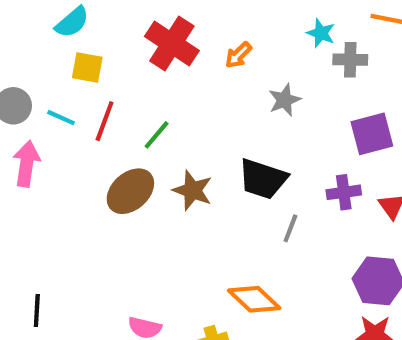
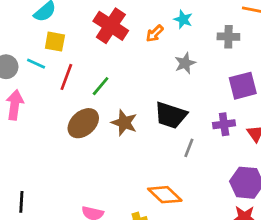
cyan star: (321, 33) -> (183, 19), moved
cyan line: (61, 118) -> (36, 64), moved

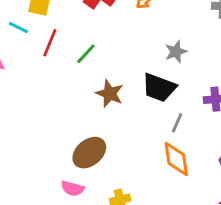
gray star: (185, 63) -> (176, 52), moved
brown ellipse: (83, 123) -> (89, 153), moved
orange diamond: (165, 195) -> (176, 159), moved, turned 36

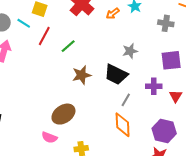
brown star: (110, 94) -> (82, 75), turned 30

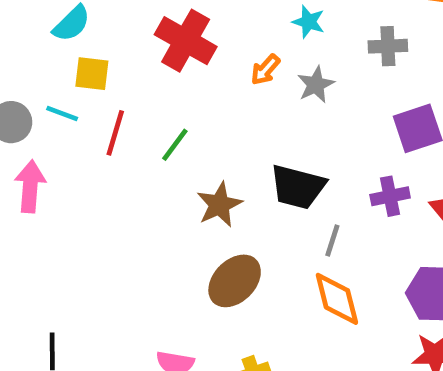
orange arrow: (113, 14) -> (265, 70), moved
gray star: (130, 51) -> (316, 85), moved
brown ellipse: (63, 114) -> (235, 281), moved

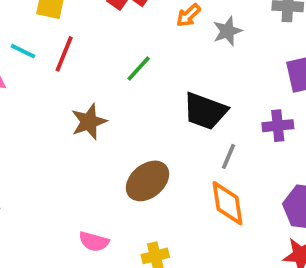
cyan line: (62, 113) -> (23, 51), moved
green line: (175, 145) -> (139, 69), moved
brown star: (219, 205) -> (89, 122), moved

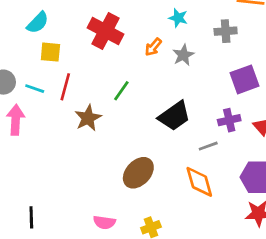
black trapezoid: (205, 111) -> (174, 116), turned -48
brown star: (89, 122) -> (88, 118), moved
gray line: (228, 156) -> (208, 146), moved, turned 54

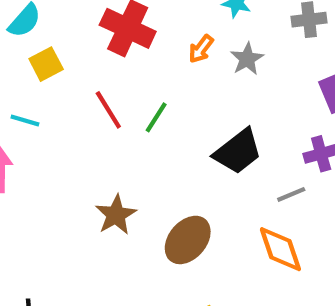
yellow square: (50, 52) -> (46, 64), turned -30
red line: (65, 87) -> (108, 110), moved, turned -44
brown star: (88, 118) -> (116, 215), moved

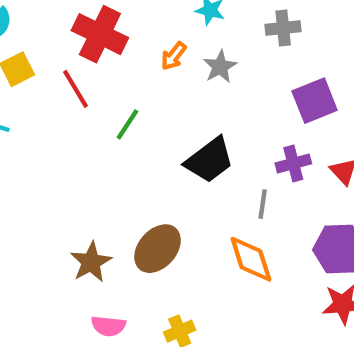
red line: (108, 110) -> (75, 89), moved
gray line: (291, 194) -> (263, 204), turned -60
brown star: (116, 215) -> (91, 262), moved

